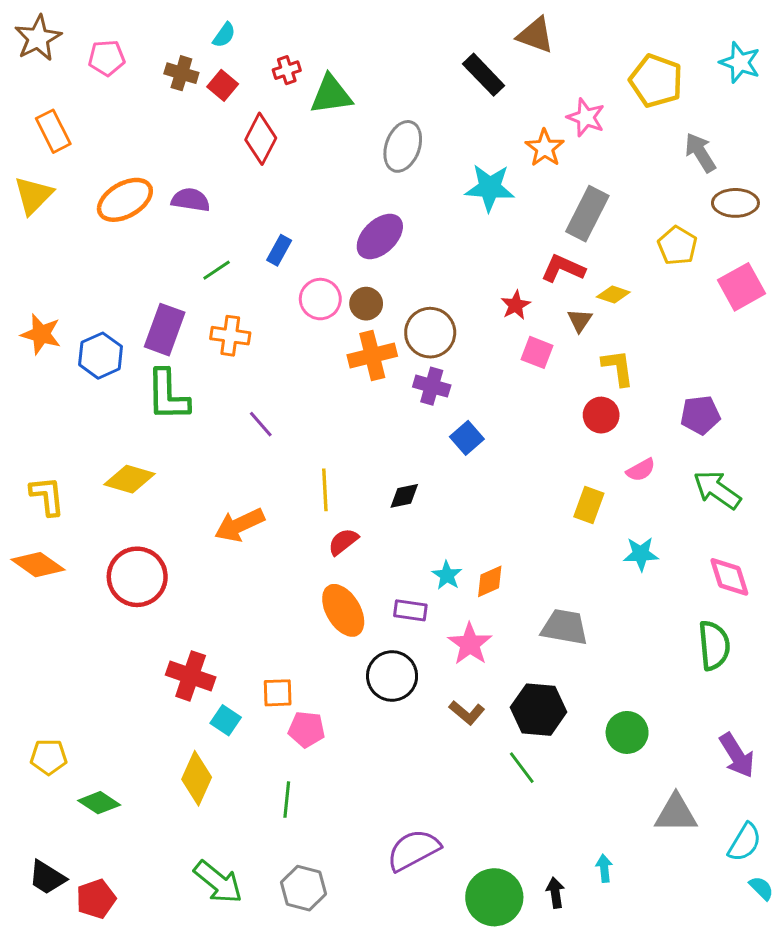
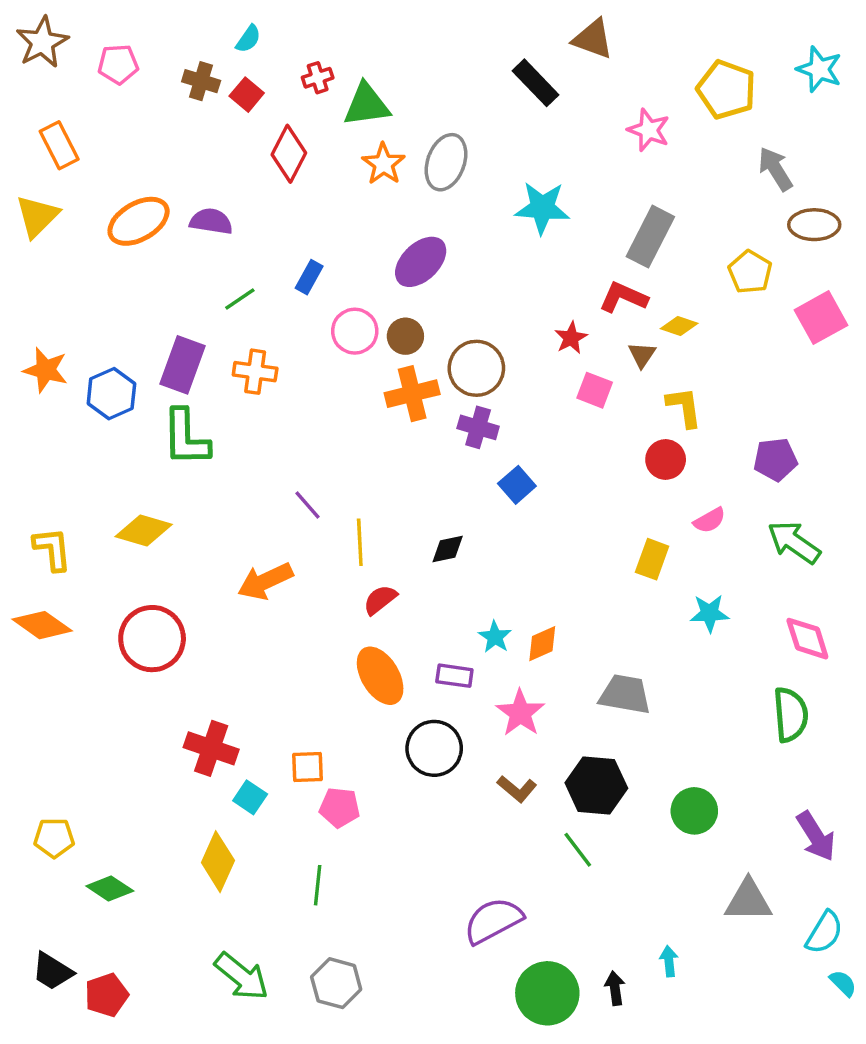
orange star: (545, 148) -> (383, 164), moved
purple line: (261, 424) -> (307, 505), moved
purple semicircle: (413, 850) -> (493, 921), moved

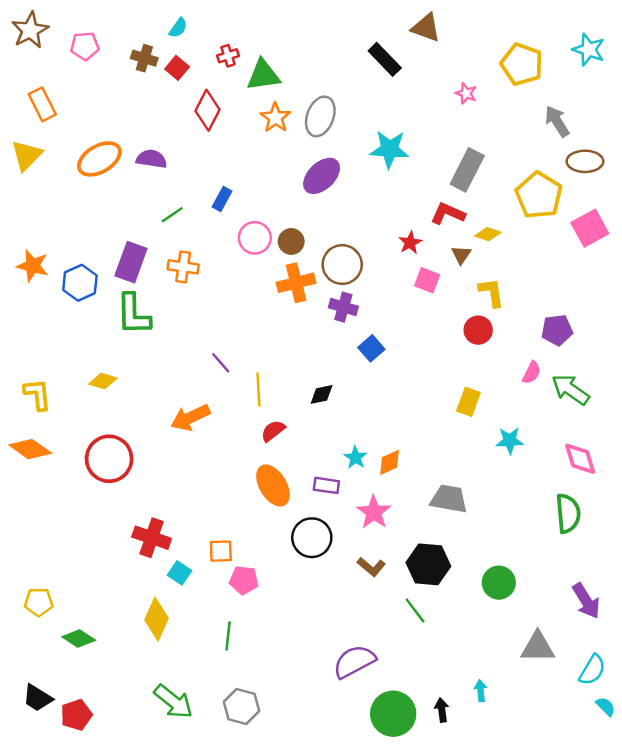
pink star: (649, 130) -> (466, 93), size x0.7
purple ellipse: (421, 262) -> (322, 176), moved
yellow pentagon: (750, 272) -> (539, 195), size x1.5
pink semicircle: (710, 520) -> (532, 373), moved, turned -35
yellow diamond: (144, 530) -> (103, 381), size x0.7

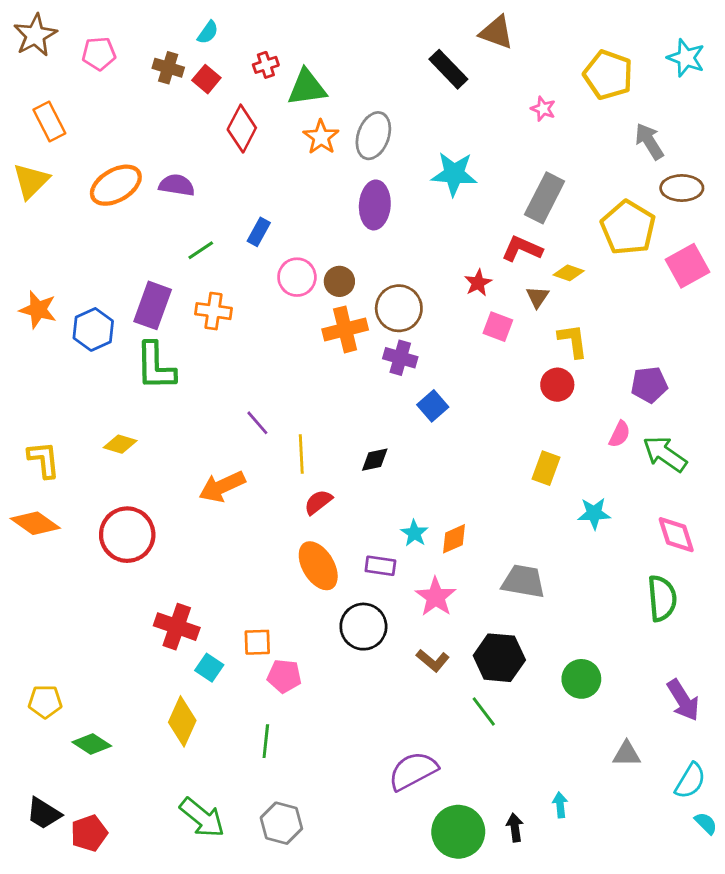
purple ellipse: (322, 176) -> (375, 205), turned -42
gray triangle: (538, 647) -> (627, 754), size x0.7

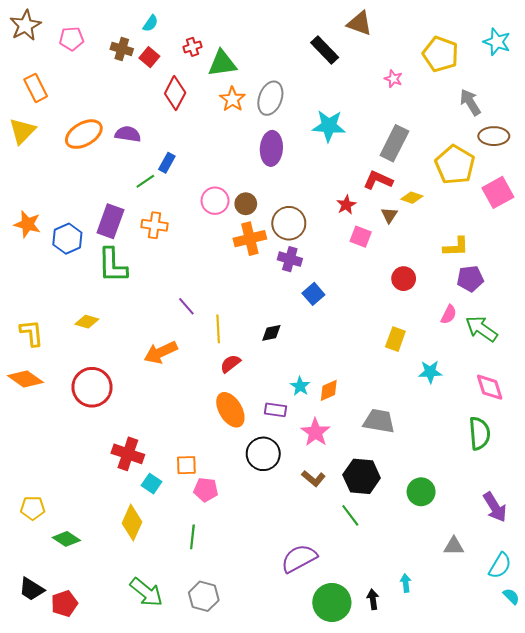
blue rectangle: (259, 232) -> (167, 163), moved
yellow L-shape: (573, 341) -> (456, 247), moved, turned 96

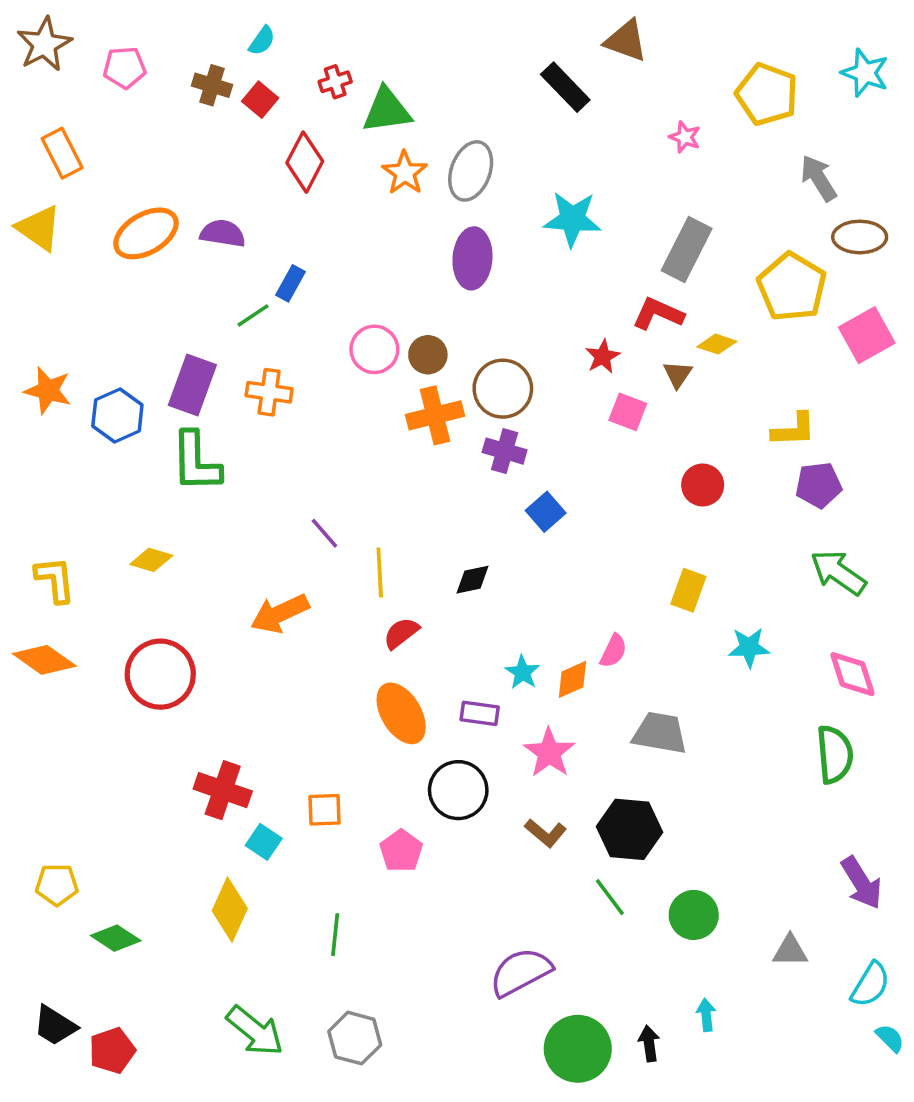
yellow triangle: (22, 131) -> (39, 228), turned -40
pink semicircle: (449, 314) -> (613, 651), moved
pink pentagon: (206, 490) -> (401, 851), moved, turned 30
green circle: (421, 492) -> (694, 915), moved

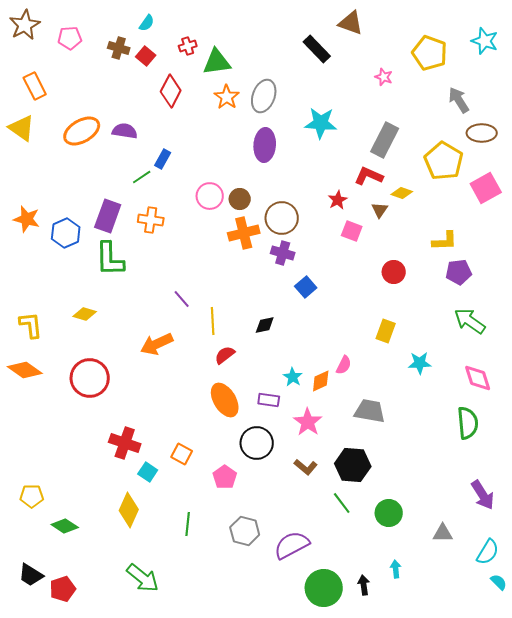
orange square: (324, 810) -> (182, 454), turned 30
gray hexagon: (355, 1038) -> (245, 531), moved

